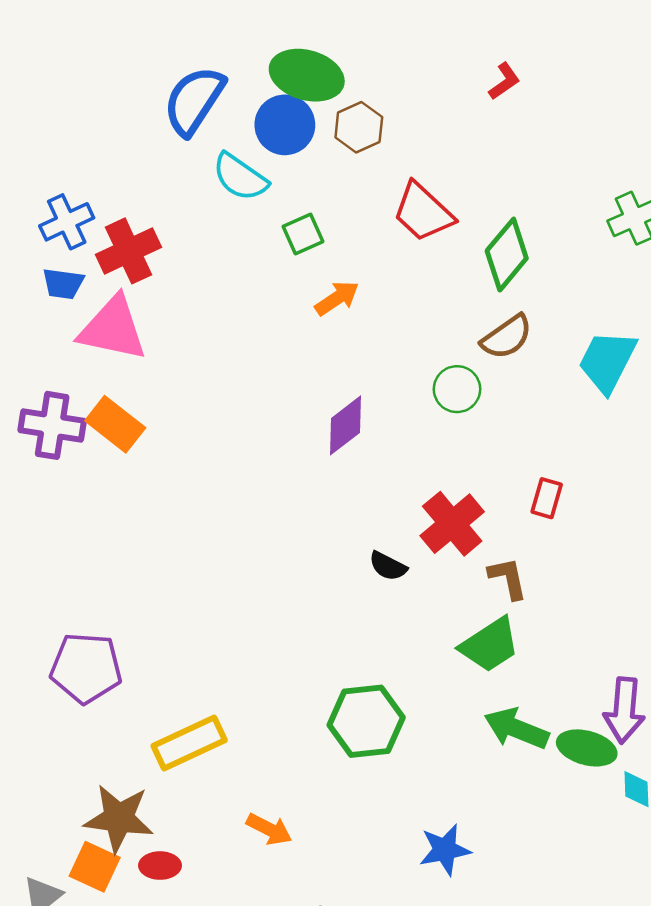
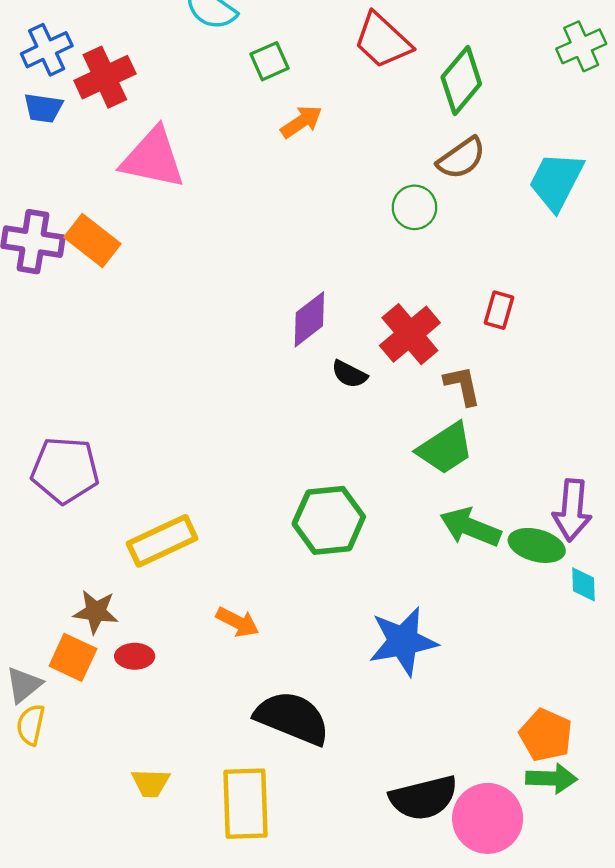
pink triangle: (113, 329) -> (153, 158), moved
purple diamond: (345, 425) -> (309, 319), moved
brown star: (119, 818) -> (96, 612), size x0.7
blue star: (445, 850) -> (403, 641), size x1.4

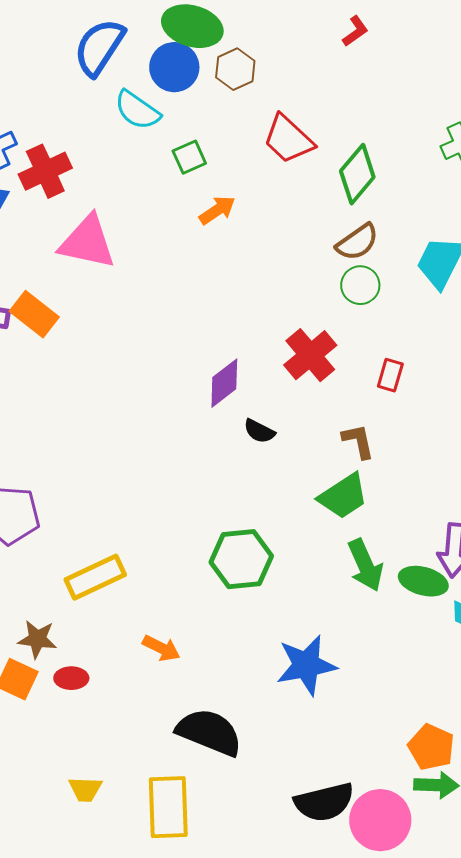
green circle: (414, 207) -> (360, 285), moved
red cross: (410, 334) -> (310, 355), moved
green arrow: (470, 527) -> (365, 565), turned -136

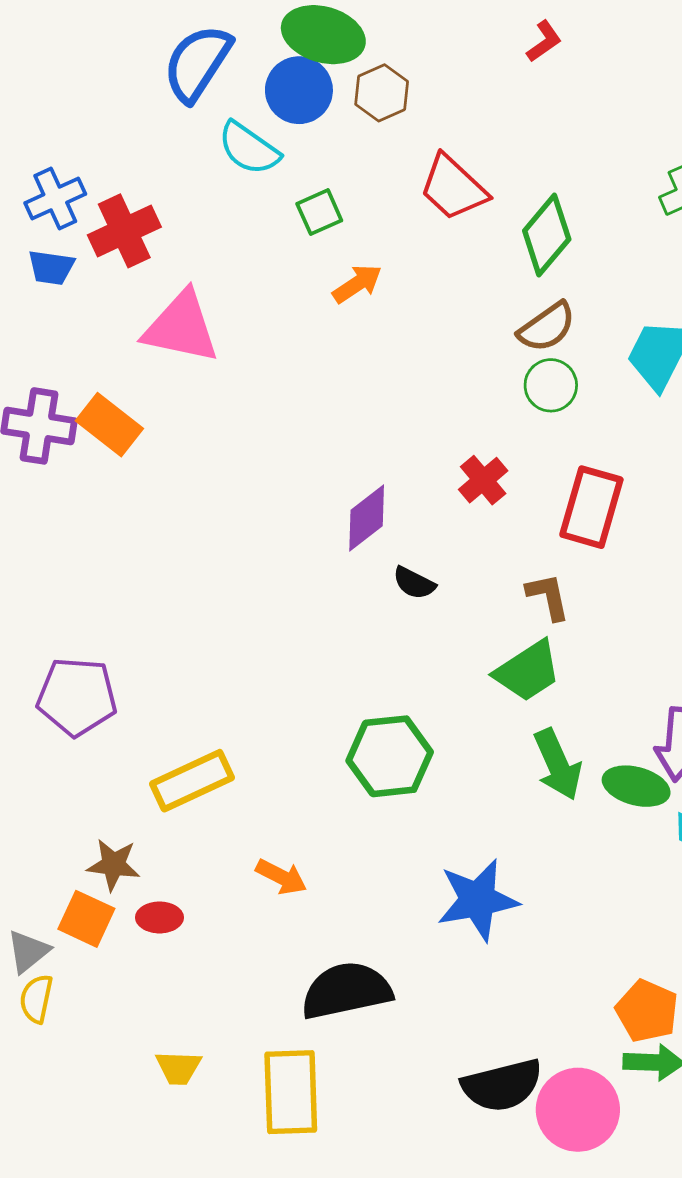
red cross: (310, 355) -> (483, 480), size x0.7
red rectangle: (390, 375) -> (591, 507), size x1.8
black semicircle: (209, 732) -> (346, 991), turned -34

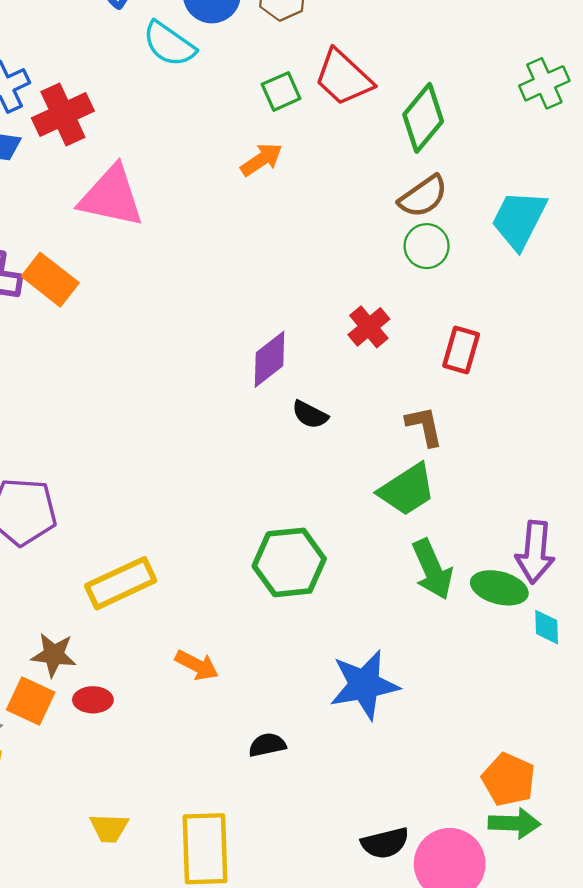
green square: (319, 212) -> (281, 91), moved
red rectangle: (591, 507) -> (461, 350), size x0.7
black semicircle: (346, 991) -> (267, 745), moved, size x0.5
black semicircle: (502, 1085) -> (385, 843), size x0.7

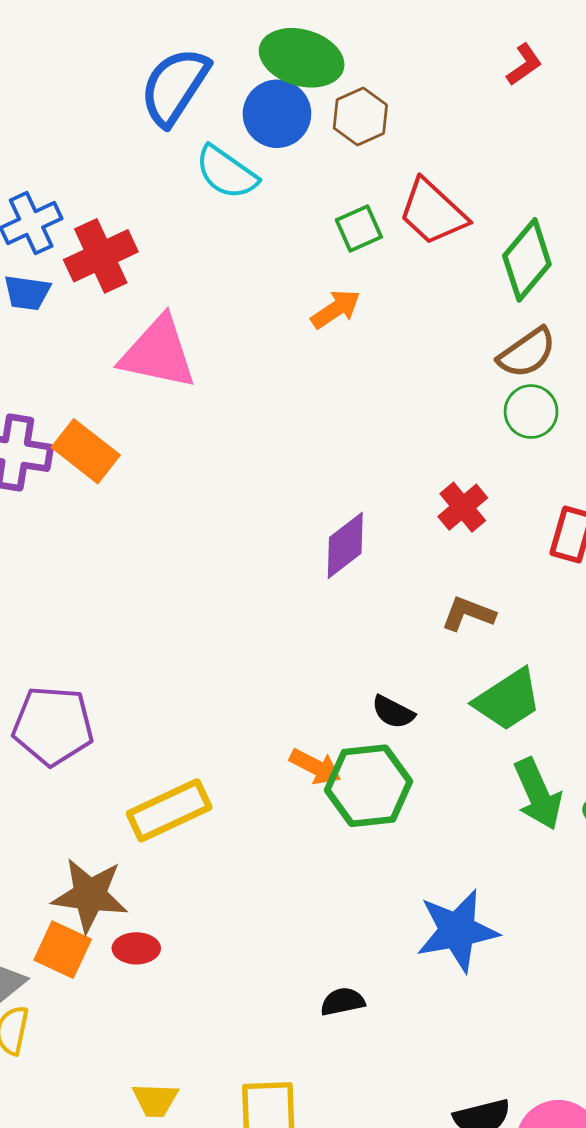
black semicircle: (310, 415) -> (393, 712), moved
brown L-shape: (424, 426) -> (468, 614), moved, turned -57
brown star: (54, 655) -> (90, 895), size x1.4
orange arrow: (197, 665) -> (315, 767), moved

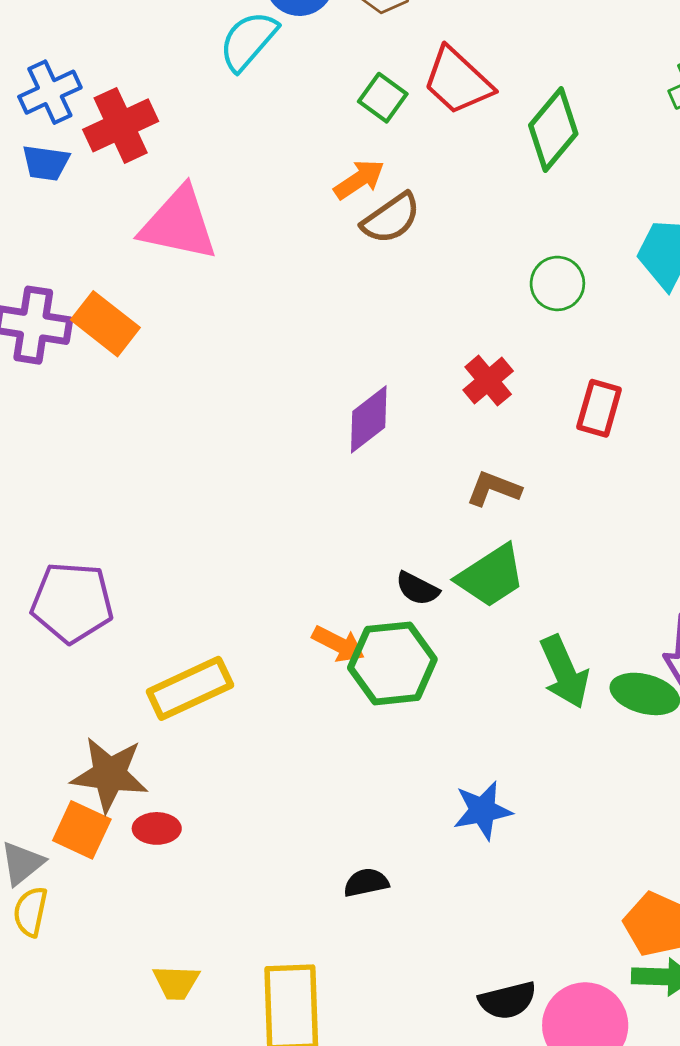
cyan semicircle: (226, 173) -> (248, 41), turned 96
green square: (359, 229) -> (383, 98), turned -30
brown semicircle: (527, 353) -> (391, 218), moved
green trapezoid: (508, 700) -> (491, 576), moved
blue star: (457, 931) -> (483, 810), size x0.7

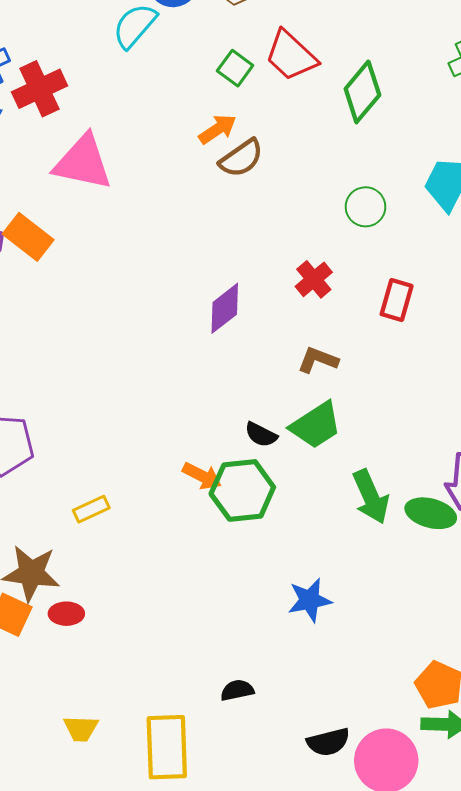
yellow rectangle: (190, 688) -> (91, 509), size x0.6
black semicircle: (366, 883) -> (237, 690), moved

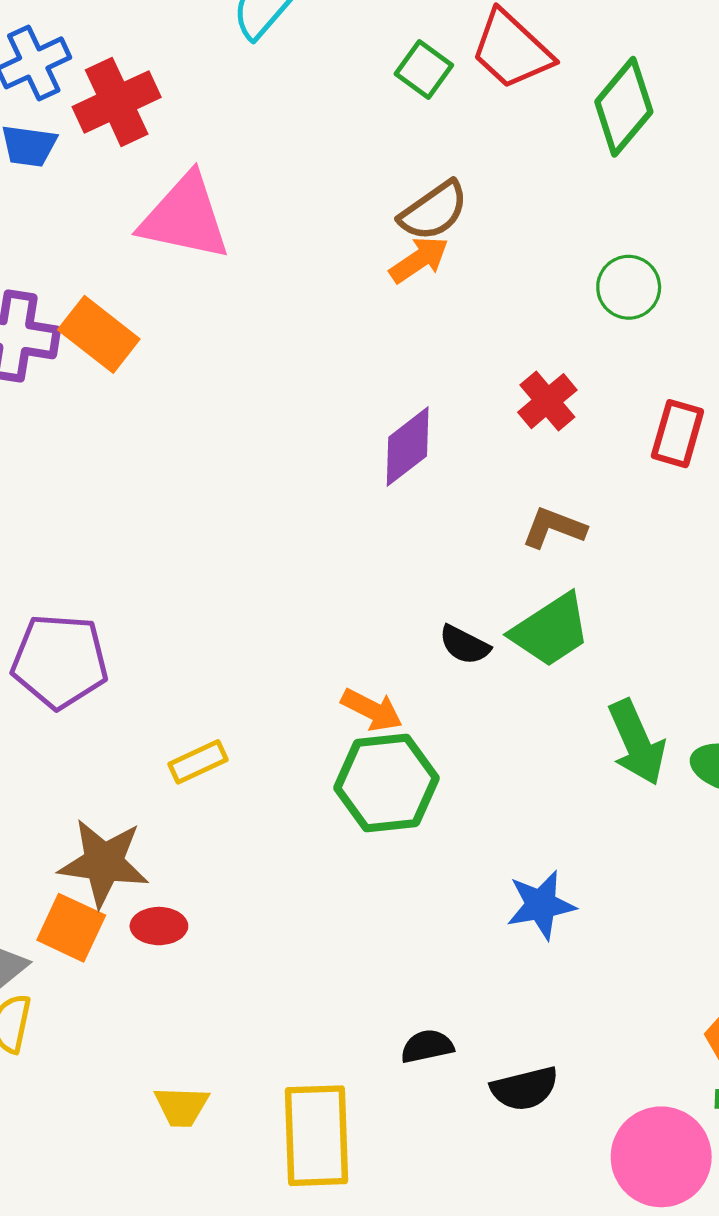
orange arrow: (217, 129) -> (419, 260), moved
green hexagon: (242, 490) -> (386, 783), moved
black semicircle: (328, 742) -> (525, 1089), moved

